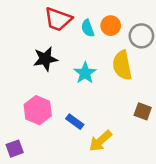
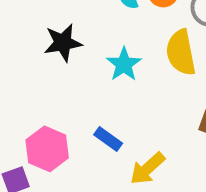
pink hexagon: (38, 110) -> (47, 149), moved

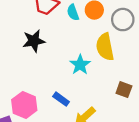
cyan star: (124, 64) -> (80, 65), moved

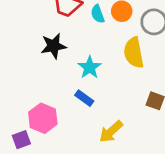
cyan star: (80, 65) -> (90, 67), moved
blue rectangle: (61, 99) -> (84, 98), moved

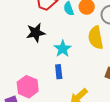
blue rectangle: (84, 98) -> (59, 72), turned 48

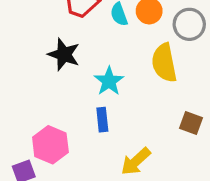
black star: (36, 33) -> (64, 54), turned 30

